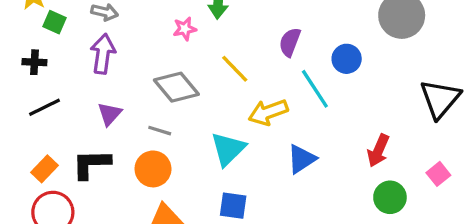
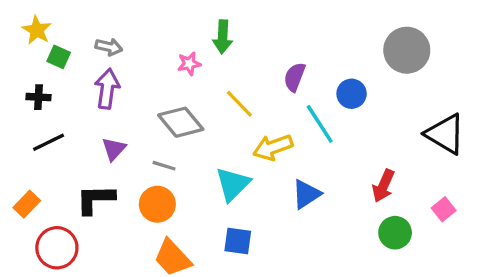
black triangle: (440, 99) -> (445, 134), turned -39
orange rectangle: (45, 169) -> (27, 204), moved

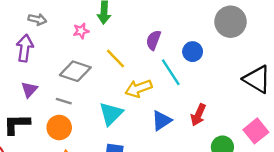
gray arrow: (109, 47) -> (37, 19), moved
gray diamond: (181, 122) -> (75, 71), turned -32
red arrow: (383, 186) -> (198, 115), moved
pink square: (444, 209) -> (256, 131), size x1.5

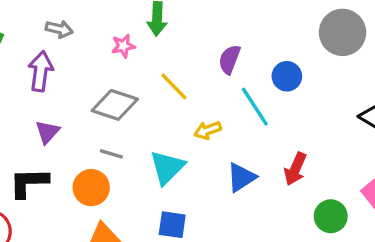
yellow arrow: (139, 88) -> (208, 130), size x0.7
gray line: (64, 101) -> (111, 154), moved

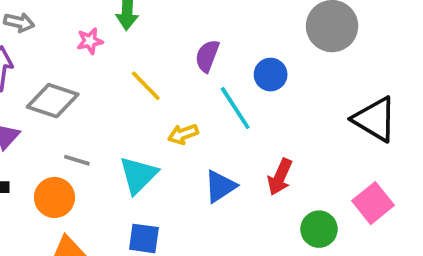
gray diamond: (115, 105) -> (53, 101), moved

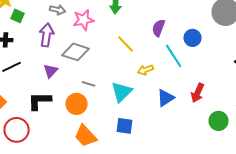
pink star: (90, 41) -> (84, 20), moved, size x1.5

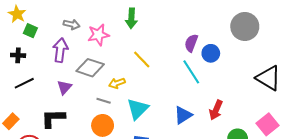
purple semicircle: (159, 28) -> (191, 43), moved
yellow arrow: (146, 70) -> (117, 83), moved
orange circle: (77, 104) -> (103, 125), moved

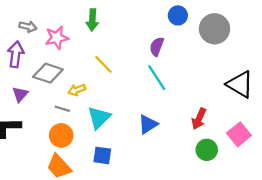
blue circle: (211, 53) -> (178, 15), moved
red arrow: (216, 110) -> (199, 119), moved

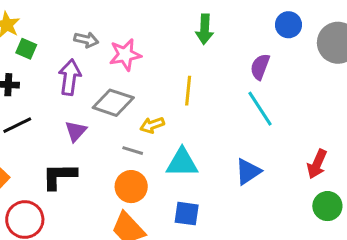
green arrow: (92, 20) -> (205, 29), moved
yellow line: (103, 64) -> (188, 91), turned 50
cyan triangle: (99, 118) -> (182, 163), turned 45

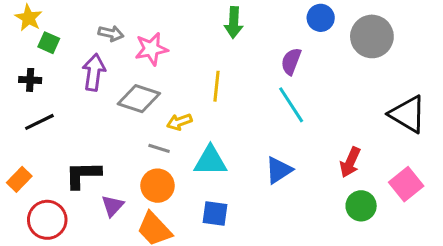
purple triangle: (76, 131) -> (112, 206), moved

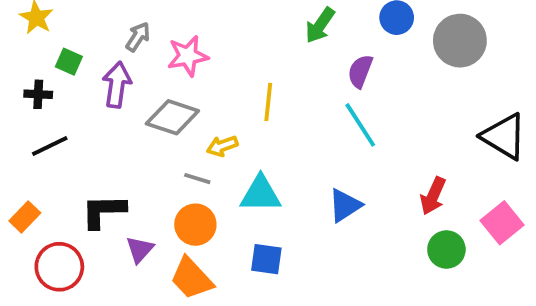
green arrow: (234, 22) -> (320, 25), moved, turned 32
gray arrow: (111, 33) -> (138, 37), turned -70
green square: (49, 43) -> (69, 62), moved

